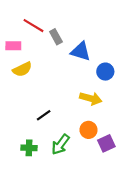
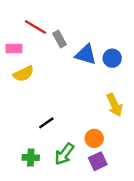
blue circle: (105, 72) -> (112, 58), moved
yellow arrow: (91, 98) -> (115, 105), moved, turned 50
purple square: (106, 143) -> (98, 161), moved

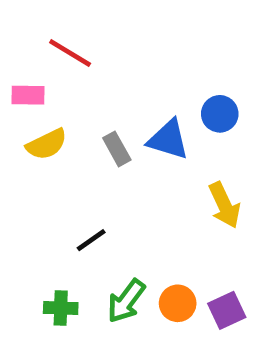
gray rectangle: (59, 39) -> (117, 149), moved
blue triangle: (86, 55) -> (168, 140), moved
orange circle: (94, 138) -> (178, 303), moved
purple square: (98, 161) -> (227, 310), moved

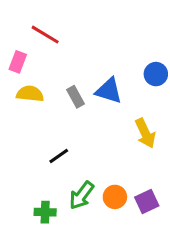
pink rectangle: (28, 95) -> (18, 62), turned -70
blue circle: (220, 114) -> (156, 74), moved
yellow semicircle: (47, 144) -> (30, 94), turned -148
green cross: (61, 308) -> (45, 212), moved

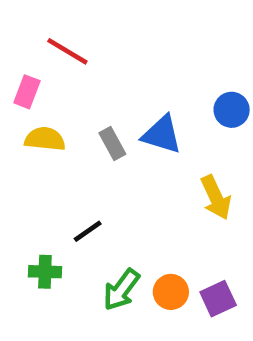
green cross: (45, 212) -> (45, 272), moved

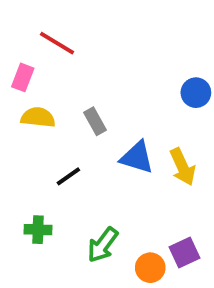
blue triangle: (162, 135) -> (137, 157), moved
black line: (88, 231) -> (68, 176), moved
orange circle: (171, 292) -> (150, 268), moved

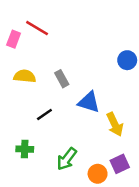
pink rectangle: (23, 77) -> (14, 39), moved
yellow arrow: (183, 167) -> (115, 124), moved

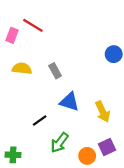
blue triangle: (89, 102) -> (69, 102), moved
black line: (44, 114) -> (40, 121), moved
green cross: (25, 149) -> (13, 155), moved

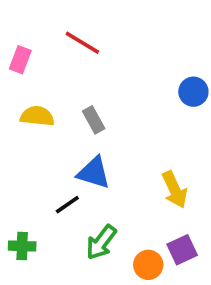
red line: (33, 25) -> (82, 43), moved
blue triangle: (69, 102) -> (94, 173), moved
green cross: (13, 155) -> (22, 246), moved

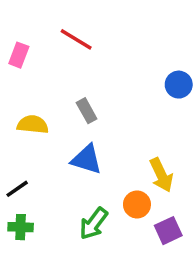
yellow semicircle: (37, 116) -> (33, 125), moved
black line: (67, 205) -> (17, 189), moved
orange circle: (148, 265) -> (137, 204), moved

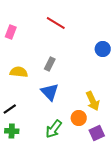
red line: (76, 39) -> (56, 23), moved
gray rectangle: (87, 111) -> (50, 64), turned 56
blue triangle: (87, 159) -> (50, 92), turned 30

